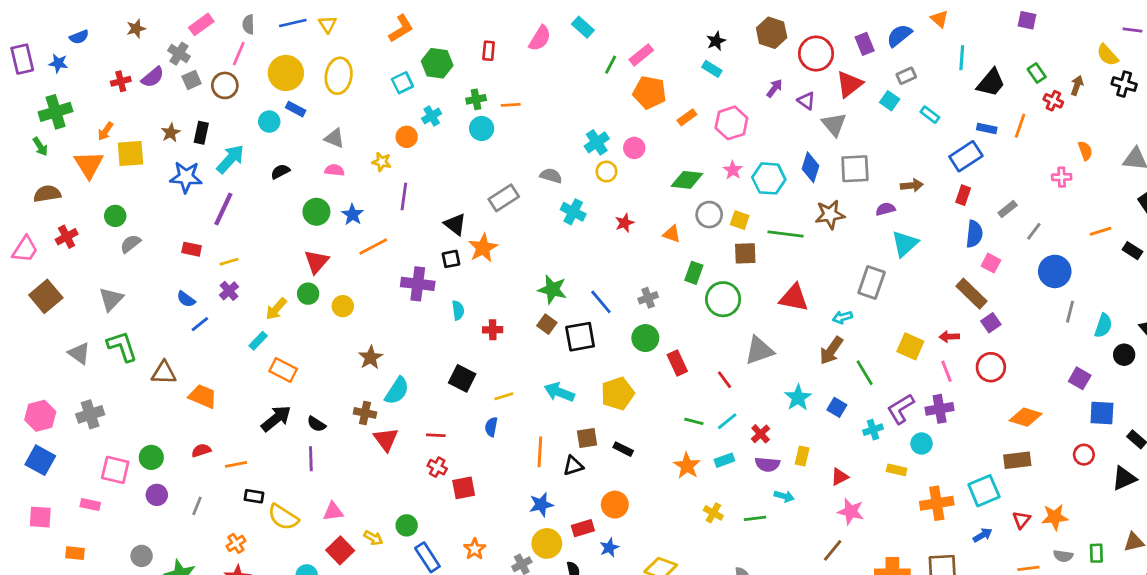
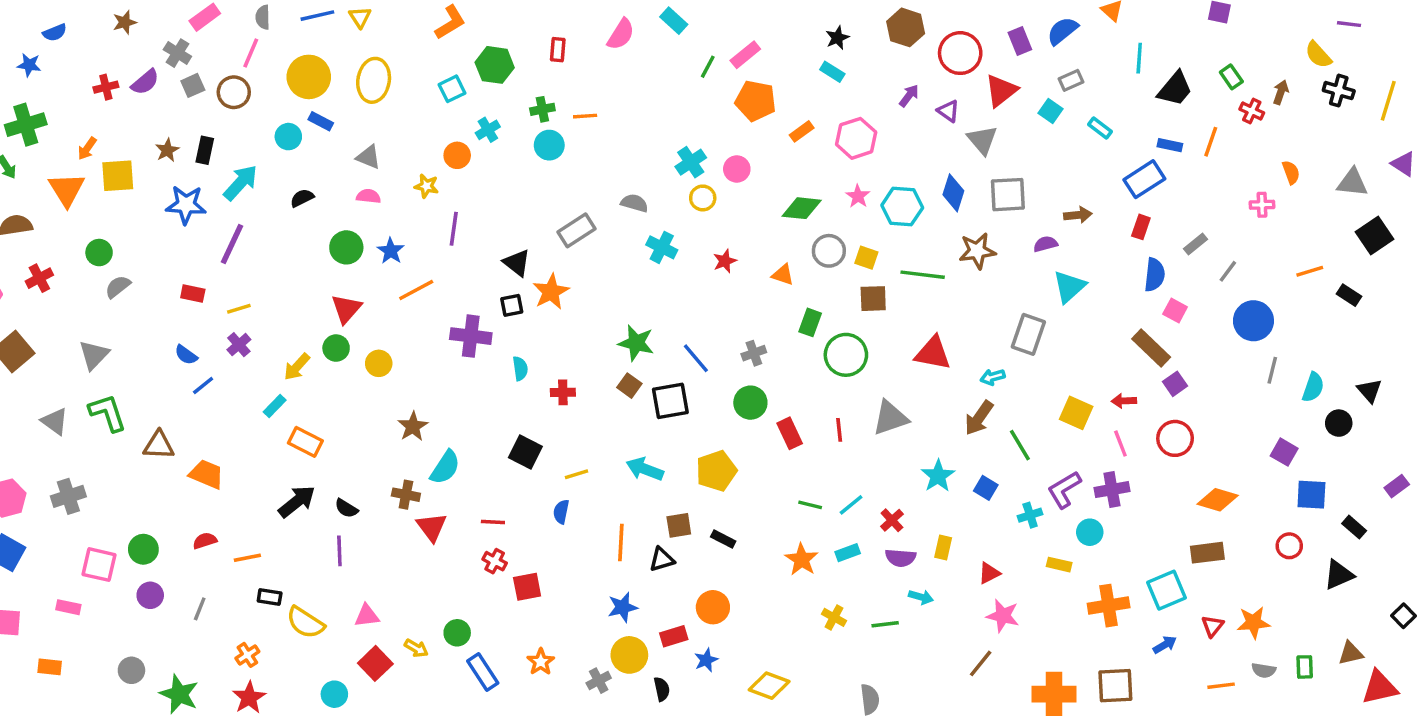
red line: (724, 380) -> (839, 430), moved, turned 30

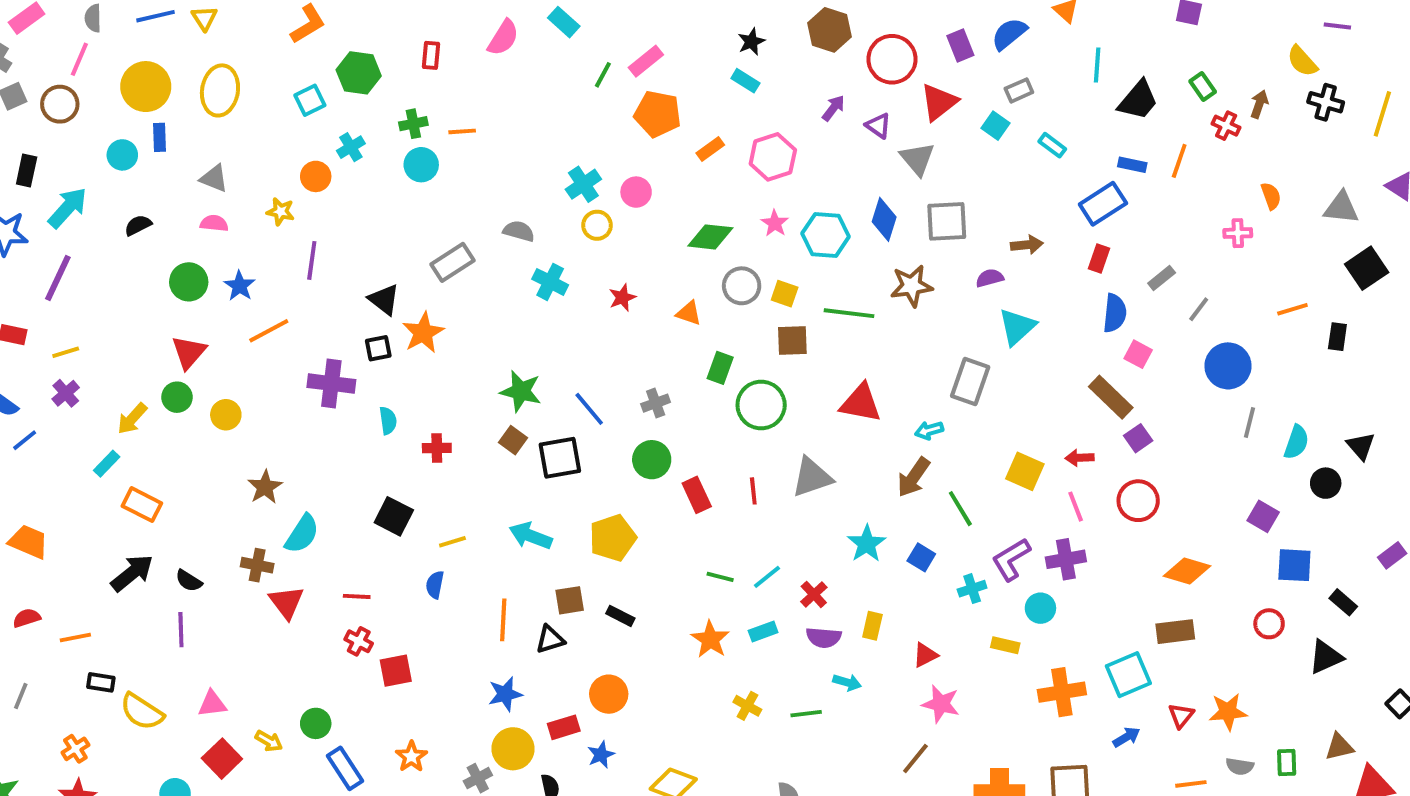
blue rectangle: (321, 121) -> (159, 137), turned 60
black rectangle: (1349, 295) -> (1337, 337), turned 65

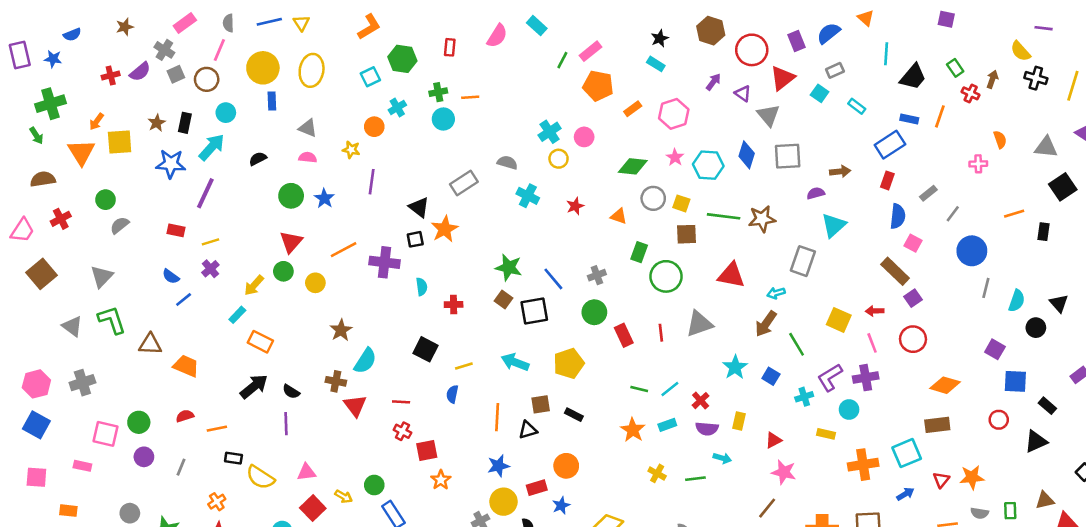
cyan circle: (122, 155) -> (226, 113), moved
brown star: (912, 286) -> (762, 219), moved
orange line: (269, 331) -> (344, 250), moved
orange star: (411, 757) -> (441, 480), moved

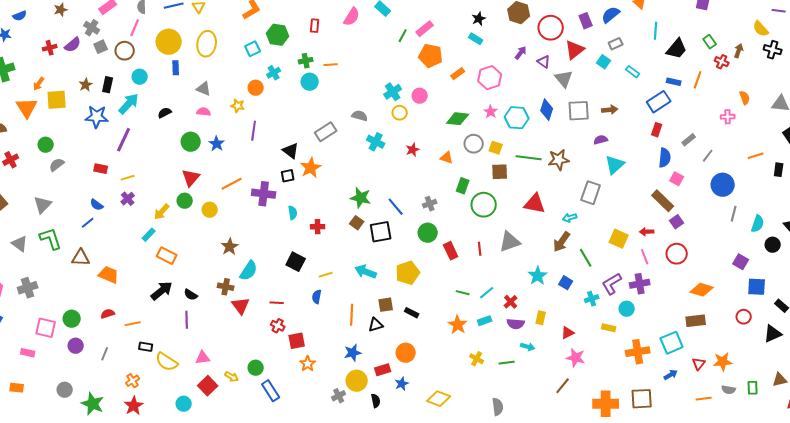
brown arrow: (840, 171) -> (610, 110), moved
blue line: (184, 299) -> (88, 223), moved

